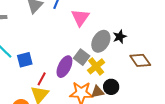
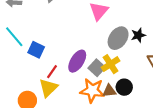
gray square: (82, 57) -> (97, 68), moved
blue square: (25, 60) -> (36, 50), turned 35

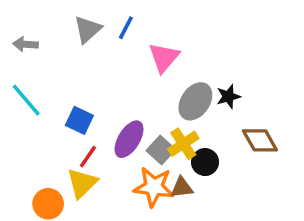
blue square: (36, 50) -> (79, 120), moved
black circle: (124, 87) -> (205, 162), moved

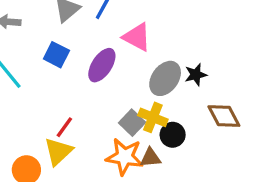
pink triangle: (164, 57) -> (137, 37), turned -44
blue square: (79, 120) -> (56, 55), moved
purple ellipse: (129, 139) -> (102, 65), moved
yellow cross: (183, 144) -> (153, 117), turned -36

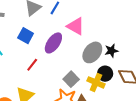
yellow cross: (153, 117) -> (96, 82), moved
red line: (64, 127) -> (32, 65), moved
black circle: (173, 135) -> (105, 74), moved

